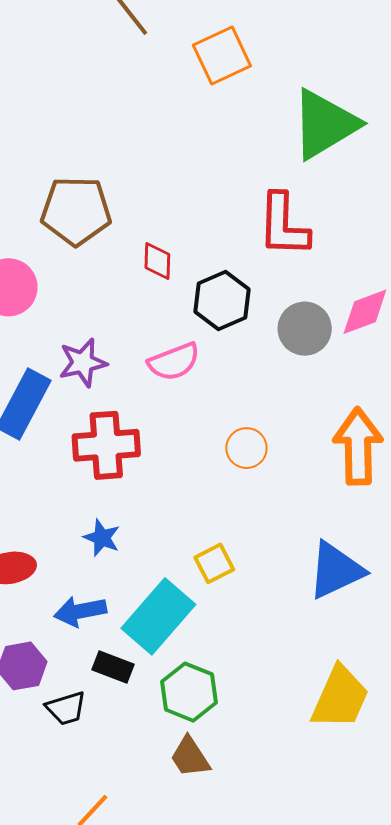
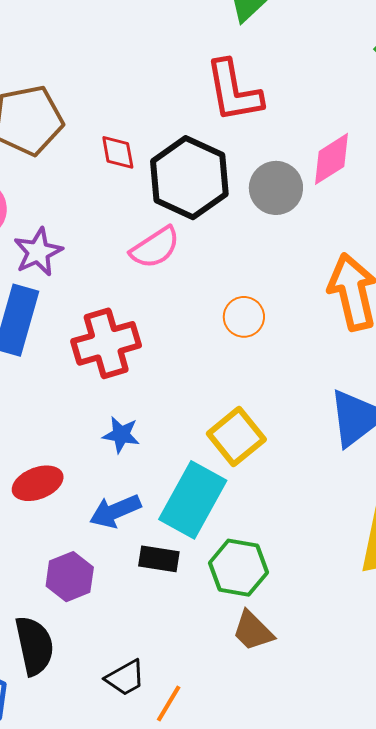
black hexagon: (222, 300) -> (189, 178), size x1.4
purple star: (83, 363) -> (38, 252), moved
yellow square: (214, 563) -> (236, 436), size x1.4
black trapezoid: (66, 708) -> (125, 678), moved

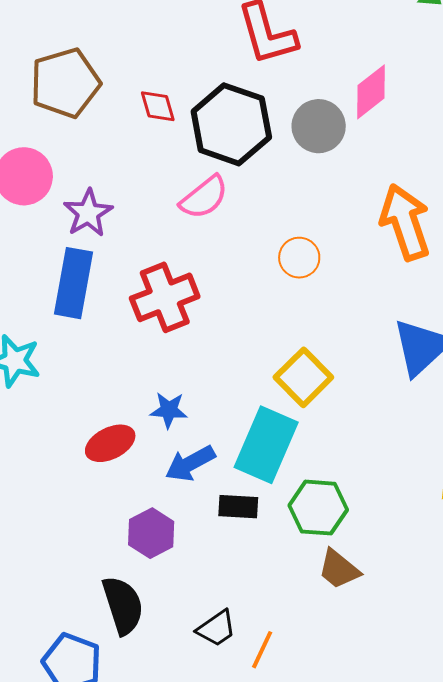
blue star: (121, 435) -> (169, 410), moved

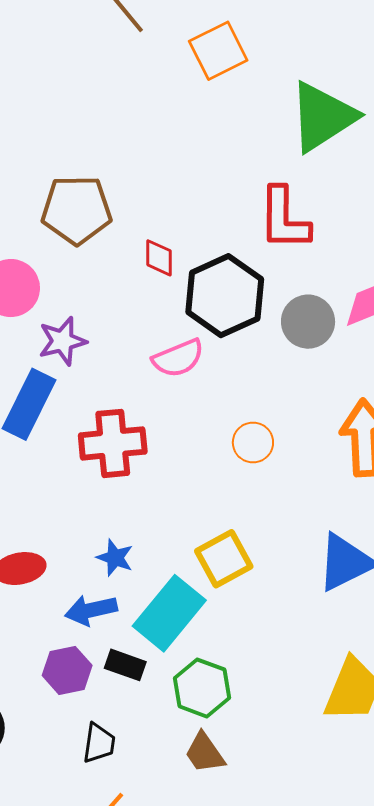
blue star: (169, 410) -> (115, 558), moved
purple hexagon: (151, 533) -> (67, 670), moved
black trapezoid: (216, 628) -> (99, 743), moved, turned -63

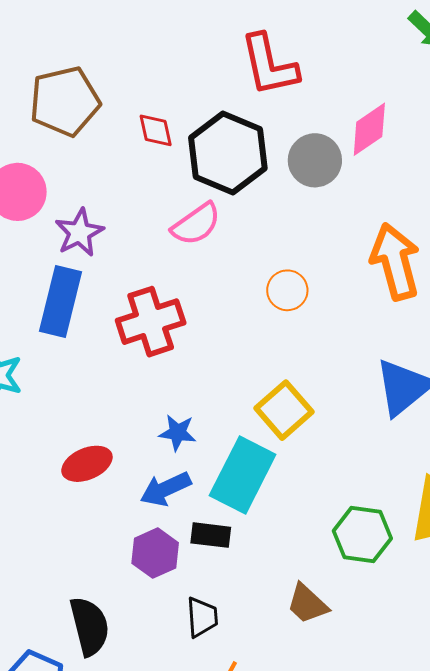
green hexagon: (202, 688) -> (362, 535), moved

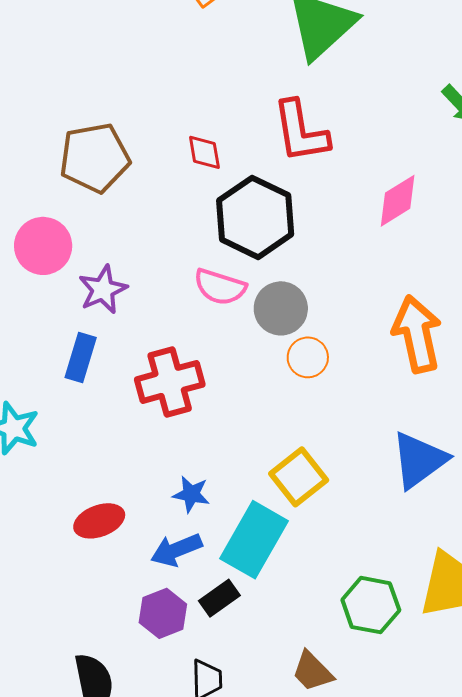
red diamond: (156, 130) -> (204, 152), moved
gray circle: (315, 160) -> (281, 308), moved
pink semicircle: (196, 224) -> (220, 287), turned 50
blue rectangle: (60, 302) -> (81, 358), size x0.7
black rectangle: (211, 535) -> (219, 598), turned -45

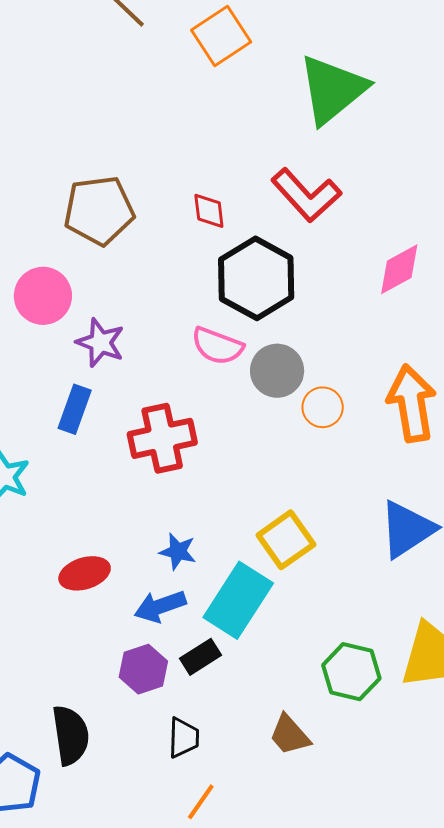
red L-shape: (301, 131) -> (306, 195), turned -36
purple star: (103, 290) -> (100, 343), turned -30
orange circle: (308, 357) -> (323, 407), moved

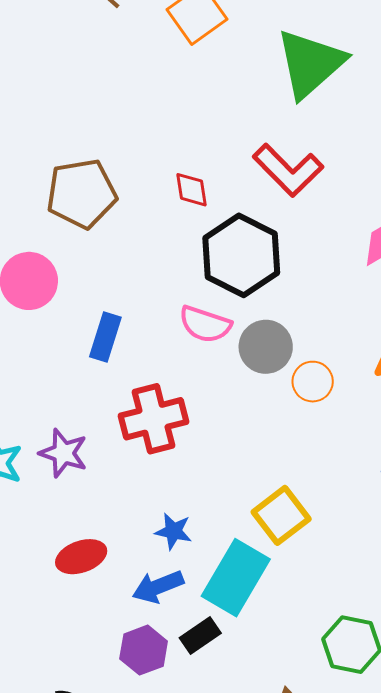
purple star: (100, 343) -> (63, 453), moved
blue rectangle: (75, 409) -> (105, 337), moved

